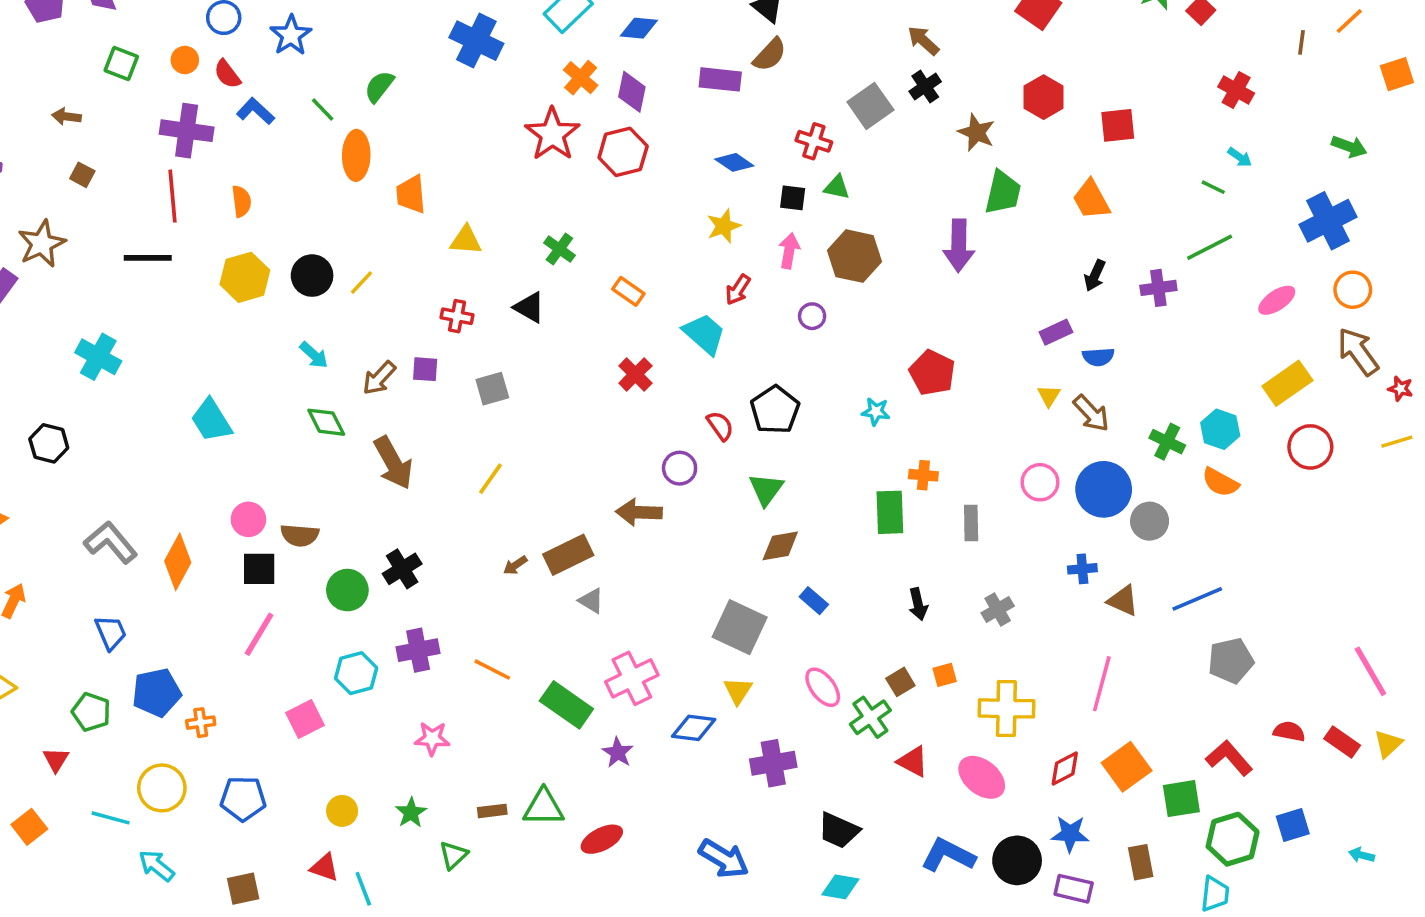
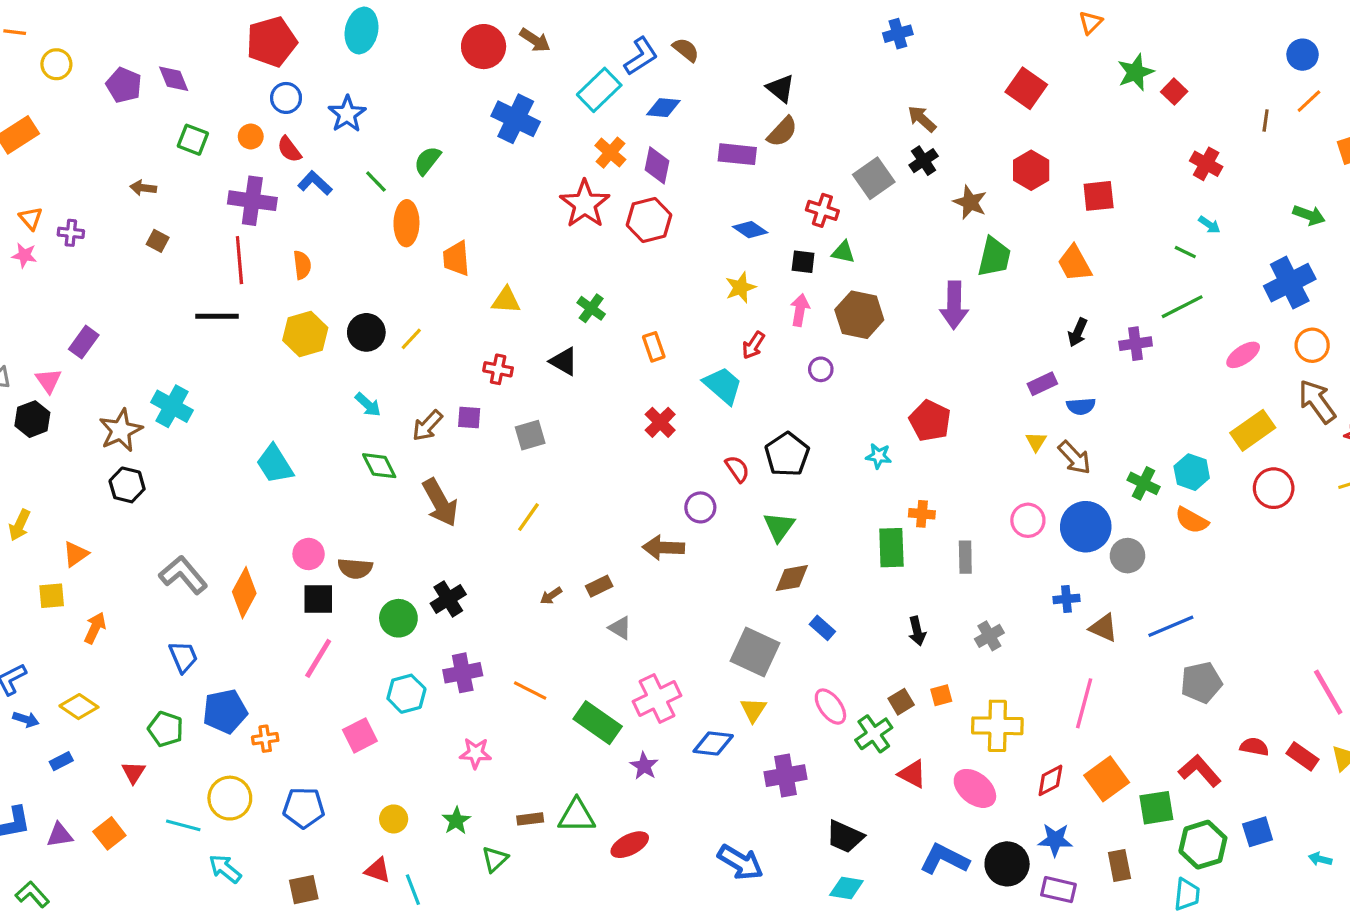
brown star: (42, 244) -> (121, 430), moved
orange rectangle: (628, 291) -> (654, 347), turned 36
brown rectangle: (568, 555) -> (599, 586), size x0.6

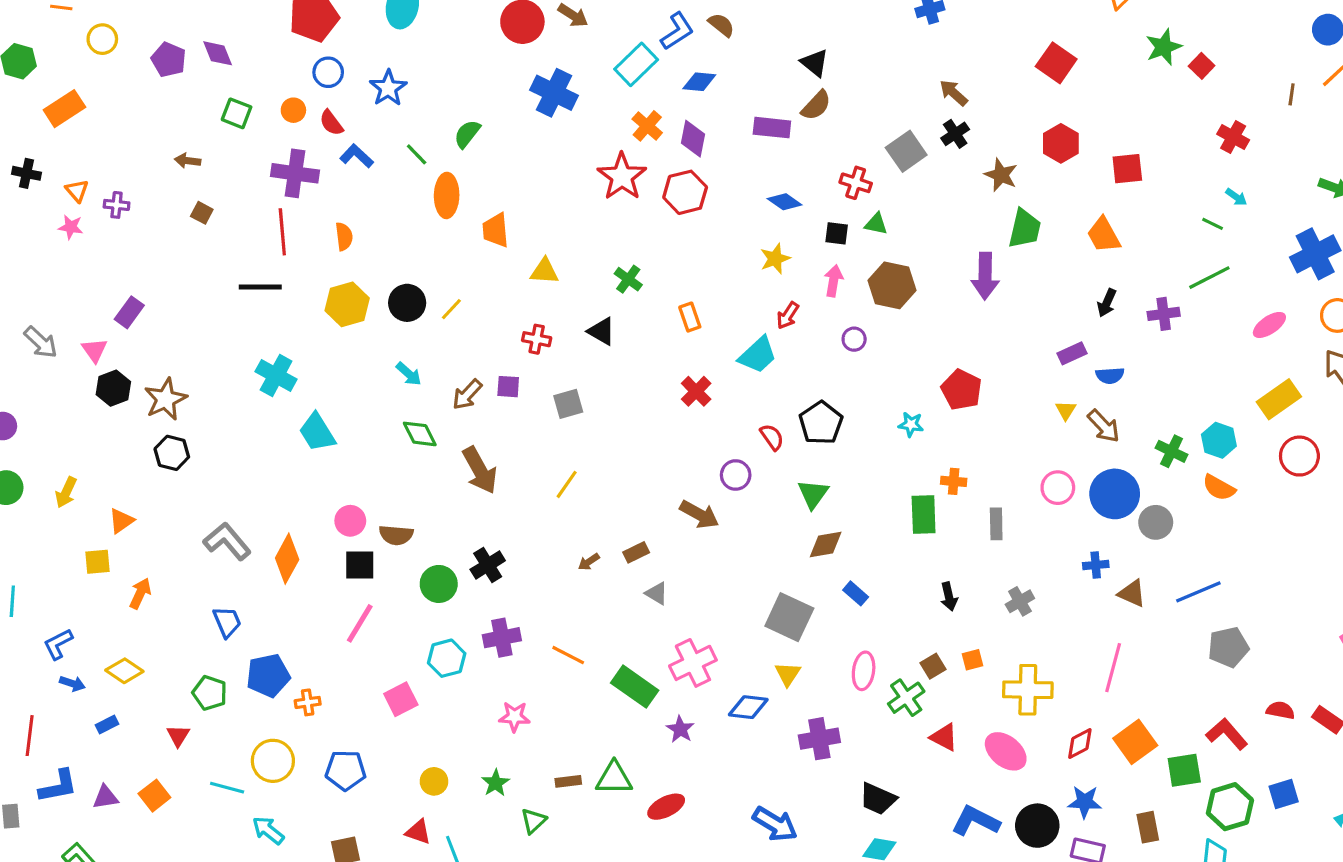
cyan trapezoid: (723, 385) -> (758, 355), turned 96
cyan cross: (172, 406) -> (276, 375), moved
black hexagon: (32, 419) -> (113, 388), moved
brown arrow: (663, 548) -> (699, 514), turned -153
pink ellipse: (830, 707) -> (864, 671), turned 45

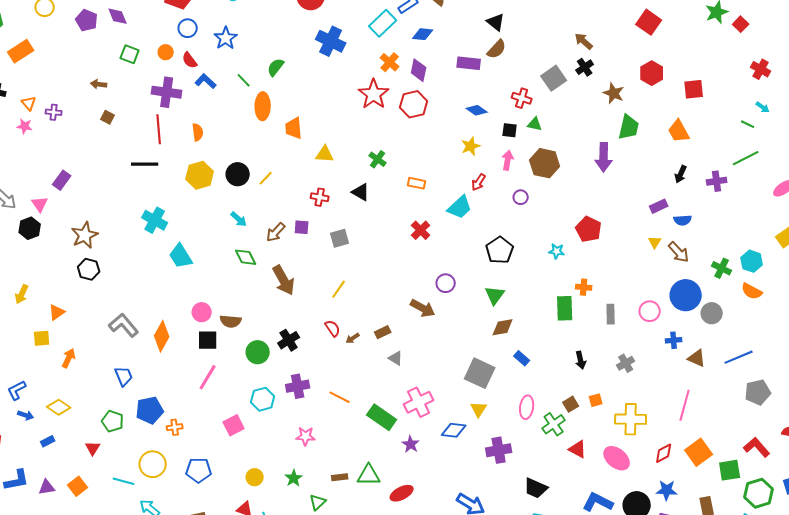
orange rectangle: (690, 317) -> (417, 183), turned -60
black hexagon: (113, 388) -> (30, 228), moved
red semicircle: (772, 437) -> (333, 328), moved
pink circle: (1058, 488) -> (650, 311), moved

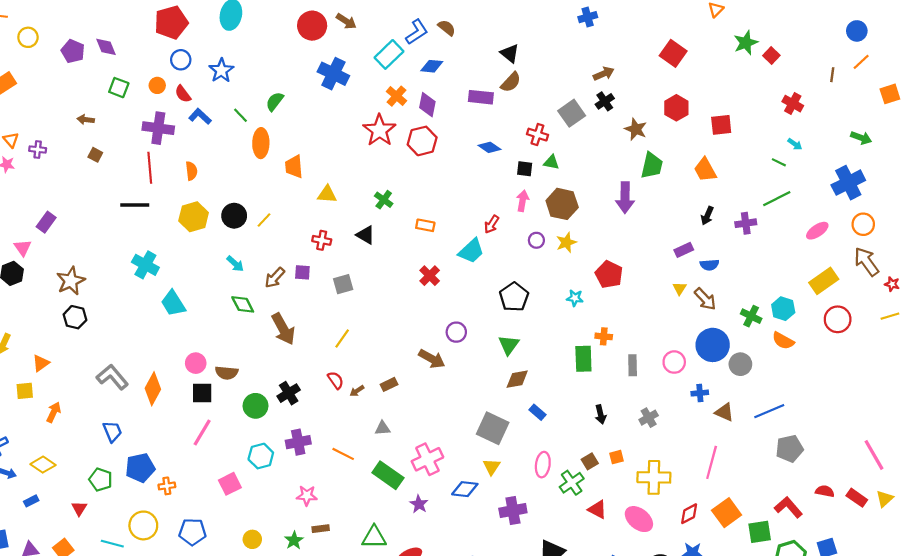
brown arrow: (584, 41) -> (604, 74), turned 114
yellow star: (471, 146) -> (566, 242), moved
gray triangle: (396, 358) -> (383, 428), moved, turned -35
brown rectangle: (340, 477) -> (321, 529), moved

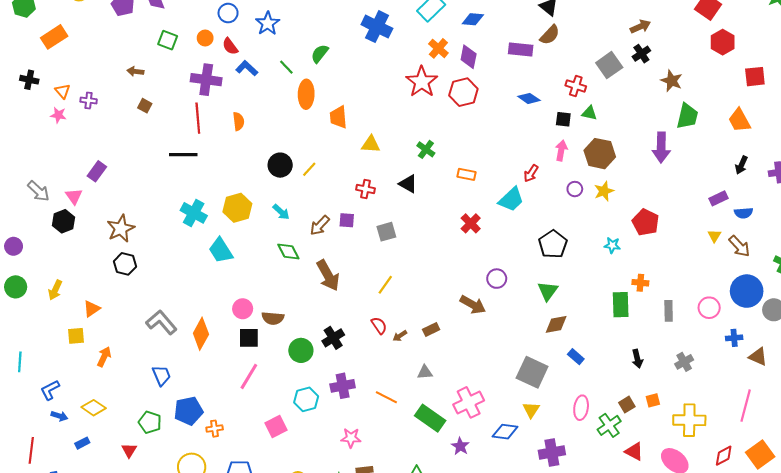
red hexagon: (676, 108) -> (723, 42), moved
yellow hexagon: (194, 217) -> (237, 208), moved

